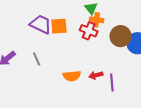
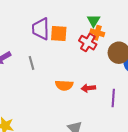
purple trapezoid: (41, 24) -> (41, 29), turned -125
purple line: (112, 82) -> (113, 98), moved

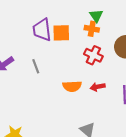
orange cross: (97, 33) -> (92, 29), moved
red cross: (88, 43) -> (93, 55), moved

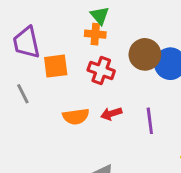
orange square: (61, 33) -> (56, 66), moved

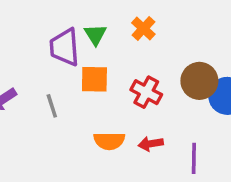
green triangle: (100, 15) -> (95, 35), moved
orange cross: (95, 34) -> (143, 29), moved, turned 30

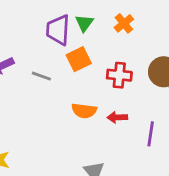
orange square: (94, 79) -> (79, 59), turned -35
red cross: (146, 92) -> (119, 75), turned -30
gray line: (52, 106) -> (41, 76), turned -60

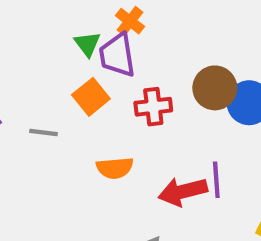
orange cross: (124, 23) -> (130, 21), moved
purple trapezoid: (58, 30) -> (117, 55), moved
red arrow: (117, 117) -> (183, 192), moved, size x1.6

